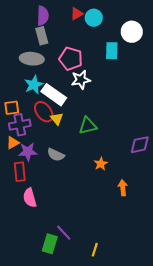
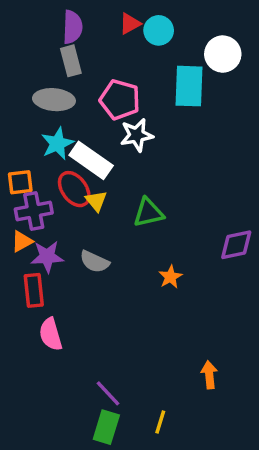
cyan rectangle: (112, 51) -> (189, 86), size x1.4
orange arrow: (123, 188) -> (209, 375), moved
green rectangle: (50, 244) -> (106, 427), moved

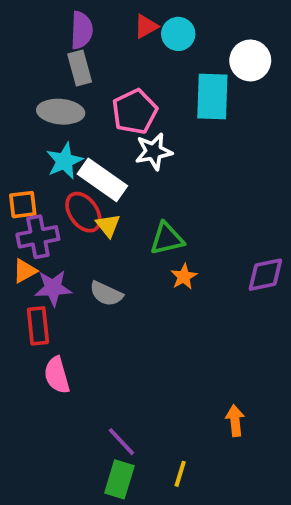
pink pentagon: (120, 100) -> (135, 112), turned 30
orange star: (170, 277) -> (184, 277), moved

